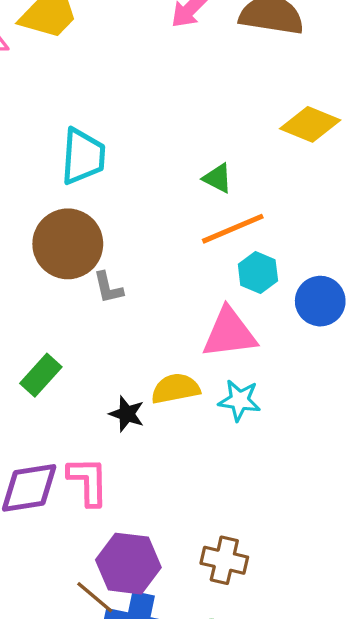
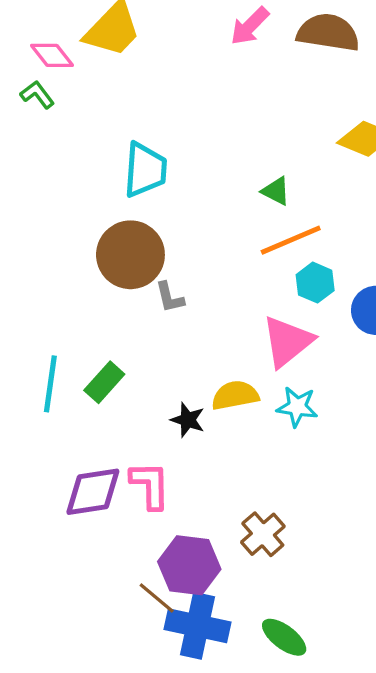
pink triangle: (229, 333) -> (287, 341), turned -32
brown cross: (224, 560) -> (263, 534), moved, turned 36

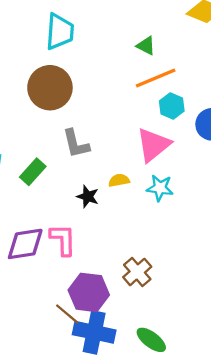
gray L-shape: (170, 297) -> (76, 144), moved, size x1.4
yellow semicircle: (235, 395) -> (119, 180), size x0.7

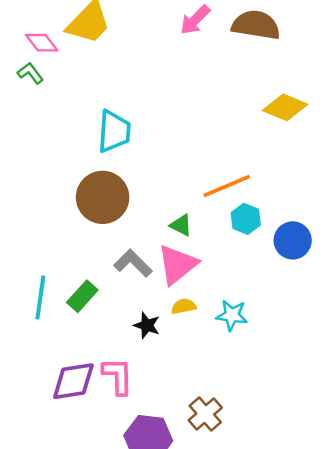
green triangle: (146, 46) -> (181, 225), moved
gray L-shape: (76, 144) -> (133, 263), turned 148
pink triangle: (153, 145) -> (177, 265), moved

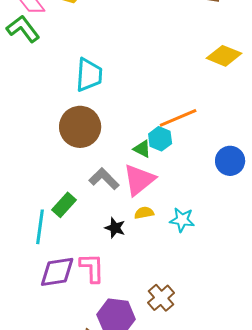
green L-shape: (30, 73) -> (23, 29), size x1.6
cyan hexagon: (246, 219) -> (160, 139), moved
cyan line: (40, 297) -> (40, 227), moved

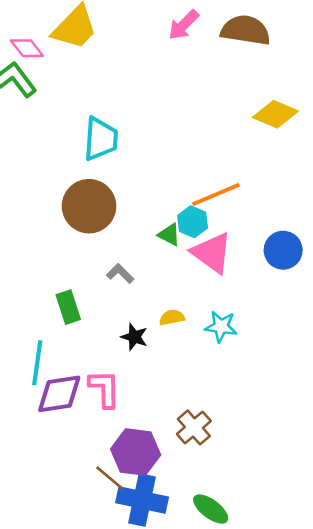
gray L-shape: (104, 179) -> (120, 273), size x0.7
pink triangle: (139, 180) -> (212, 253), moved, turned -45
green rectangle: (64, 205) -> (68, 307), turned -60
cyan line: (40, 227) -> (37, 363), moved

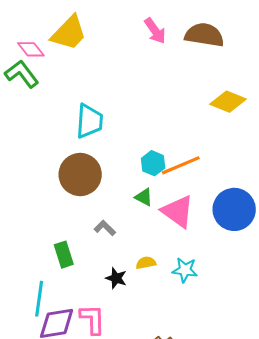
pink arrow: (183, 25) -> (155, 31), turned -80
cyan hexagon: (193, 222) -> (153, 163), moved
blue circle: (283, 250) -> (234, 209), size x1.4

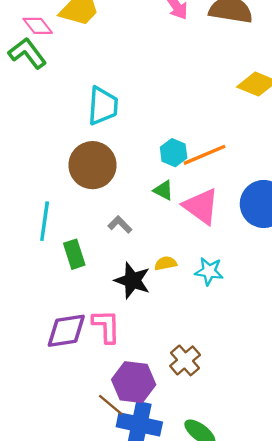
black star: (116, 278) -> (132, 280), size x1.5
cyan line: (39, 299) -> (45, 221), moved

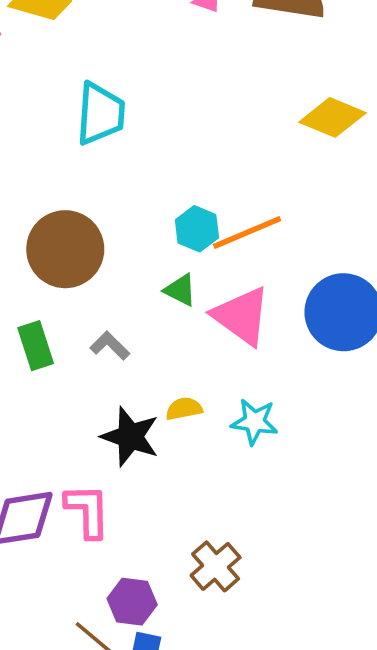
cyan trapezoid: (103, 106) -> (101, 114), moved
green rectangle: (74, 254) -> (36, 346), moved
purple hexagon: (134, 382) -> (132, 602), size x0.7

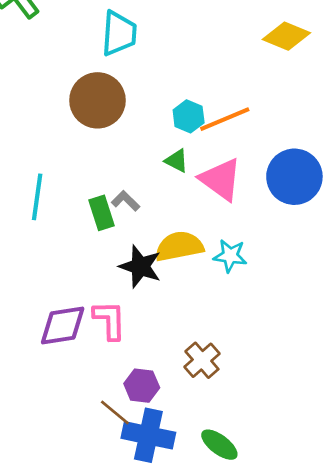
brown circle: (65, 249) -> (97, 100), moved
green rectangle: (36, 346) -> (102, 213), moved
yellow semicircle: (184, 409) -> (179, 246), size x1.8

